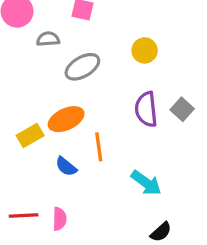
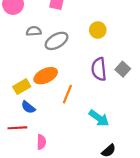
gray semicircle: (48, 39) -> (34, 31), moved
orange line: (99, 147) -> (67, 94), turned 30
blue semicircle: (66, 167) -> (28, 107), moved
red line: (24, 216) -> (17, 128), moved

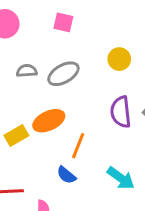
gray semicircle: (34, 31) -> (27, 71), moved
blue semicircle: (28, 107) -> (66, 175), moved

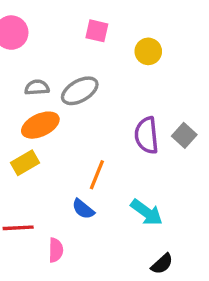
pink square: (63, 22) -> (97, 31), moved
yellow circle: (119, 59) -> (148, 51), moved
orange ellipse: (49, 121) -> (40, 125), moved

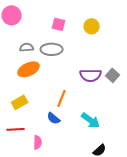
pink square: (97, 31) -> (59, 24), moved
gray ellipse: (80, 91) -> (52, 49), turned 30
purple semicircle: (147, 135) -> (91, 75), turned -85
yellow rectangle: (25, 163) -> (20, 102), moved

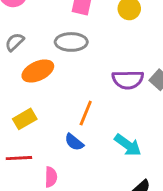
gray semicircle: (27, 47) -> (15, 42), moved, turned -40

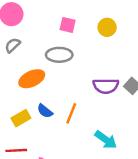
gray semicircle: (15, 42) -> (13, 45), moved
blue semicircle: (74, 142) -> (45, 111), moved

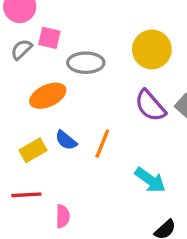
pink square: (68, 25) -> (49, 38), moved
yellow circle: (107, 27) -> (152, 49), moved, size x1.5
purple semicircle: (106, 86) -> (150, 106), turned 50

